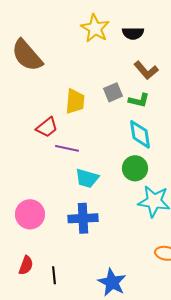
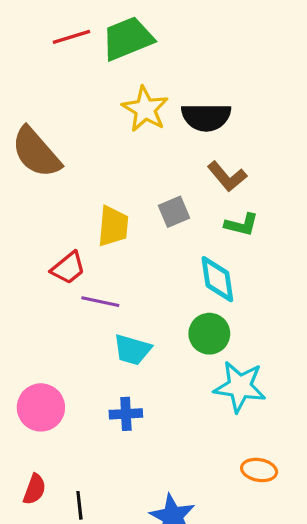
black semicircle: (133, 33) -> (206, 117), size x1.4
green L-shape: (139, 100) -> (241, 225), moved
blue cross: (83, 218) -> (126, 414), size x0.7

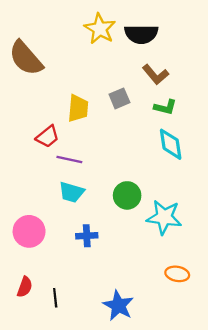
cyan diamond: (217, 279) -> (171, 144), moved
green circle: (209, 334) -> (127, 195), moved
cyan trapezoid: (132, 350) -> (72, 192), moved

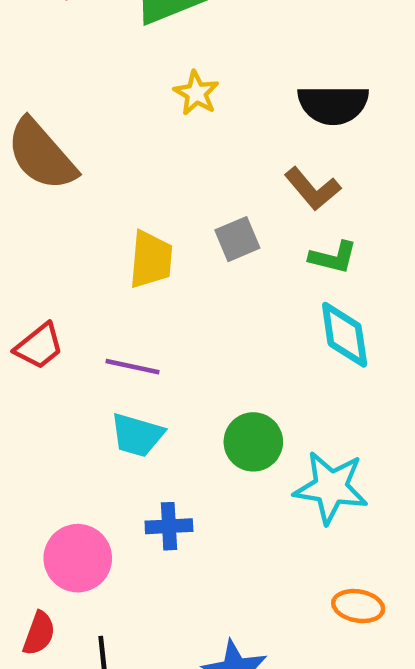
yellow star: (100, 29) -> (196, 93), size x0.7
black semicircle: (141, 34) -> (333, 105), moved
red trapezoid: (48, 137) -> (39, 346), moved
pink circle: (29, 231) -> (78, 558), moved

